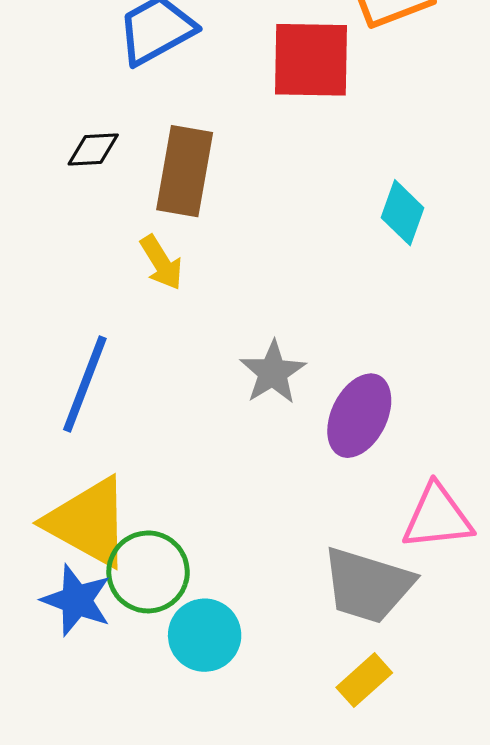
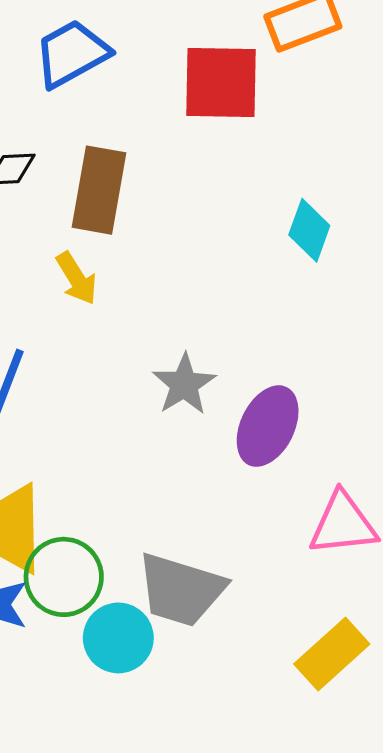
gray trapezoid: (368, 585) -> (181, 590), moved
yellow rectangle: (364, 680) -> (332, 654), moved, size x1.4

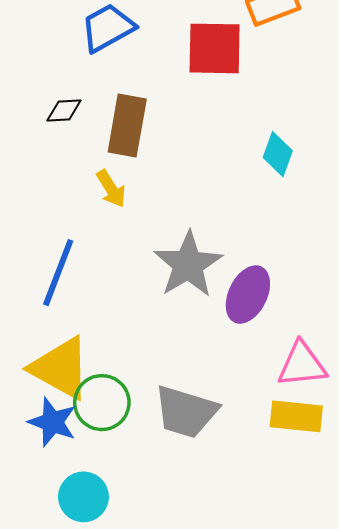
gray star: (184, 384) -> (188, 265), size x1.5
cyan circle: (118, 638) -> (83, 497), moved
yellow rectangle: (332, 654) -> (296, 416), moved, turned 48

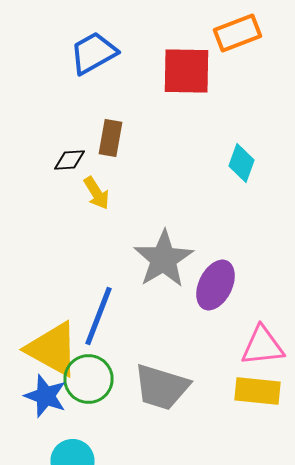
black diamond: (64, 111) -> (70, 160), moved
brown rectangle: (127, 125) -> (110, 138), size x0.7
blue line: (58, 273) -> (98, 316), moved

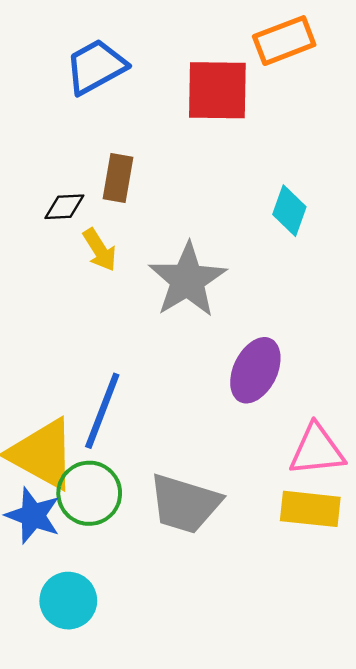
gray star: (164, 259) -> (187, 280), moved

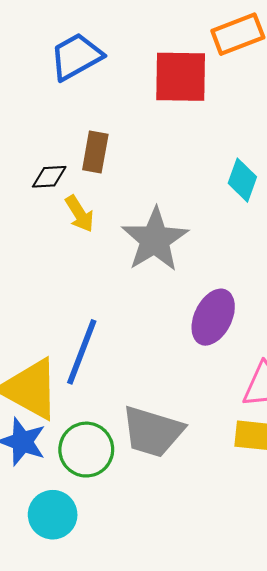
green circle: (89, 493) -> (86, 450), moved

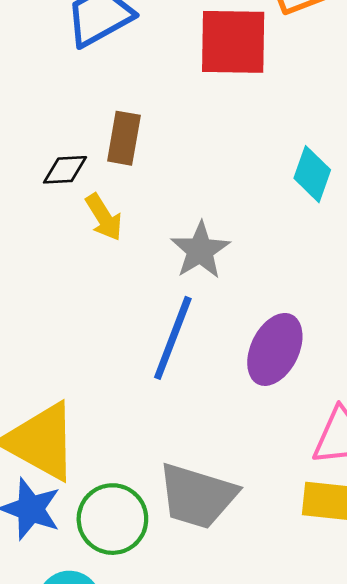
gray star: (155, 240) -> (200, 250), size x0.7
blue line: (82, 352) -> (173, 338), moved

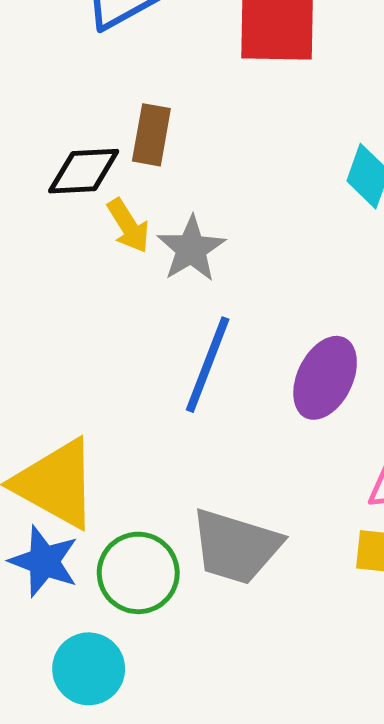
black diamond: (65, 170) -> (84, 171), size x1.4
gray star: (200, 250) -> (191, 249), moved

